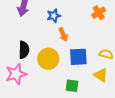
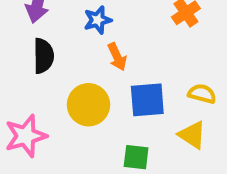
black semicircle: (24, 50) -> (43, 56), moved

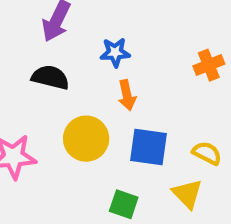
black semicircle: (43, 56) -> (50, 77), turned -88

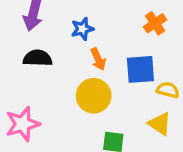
yellow circle: (86, 139) -> (94, 96), moved
blue square: (149, 147) -> (140, 69), moved

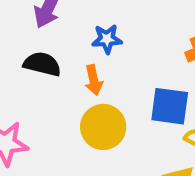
orange arrow: (98, 59) -> (94, 80), moved

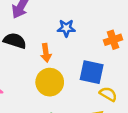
blue star: (107, 39) -> (66, 28), moved

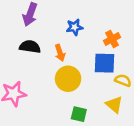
orange cross: (113, 40) -> (112, 39), moved

